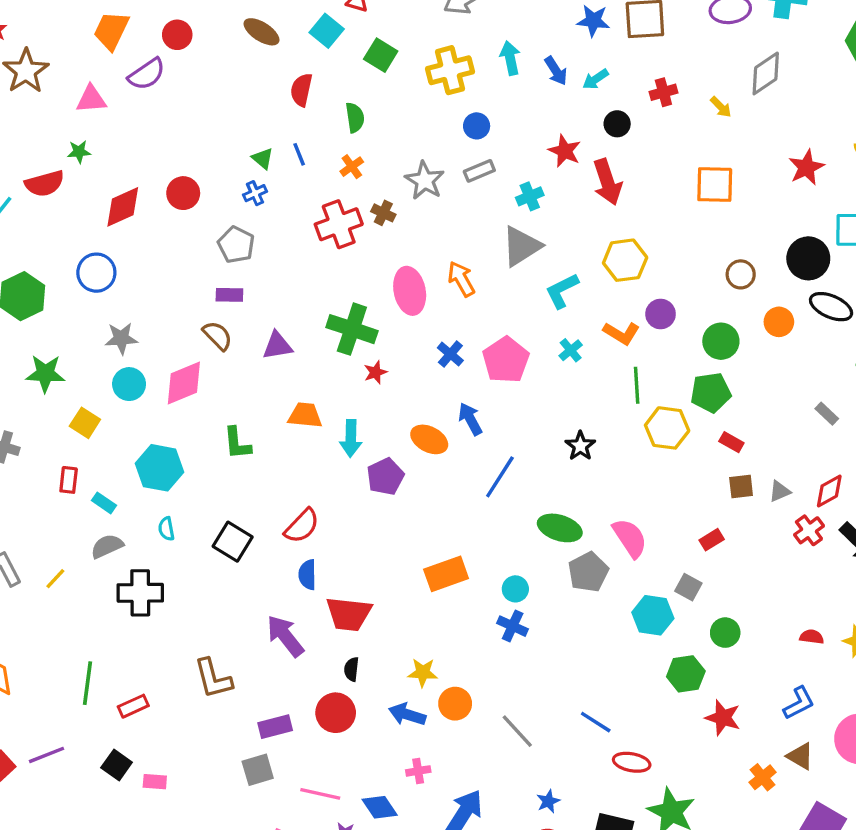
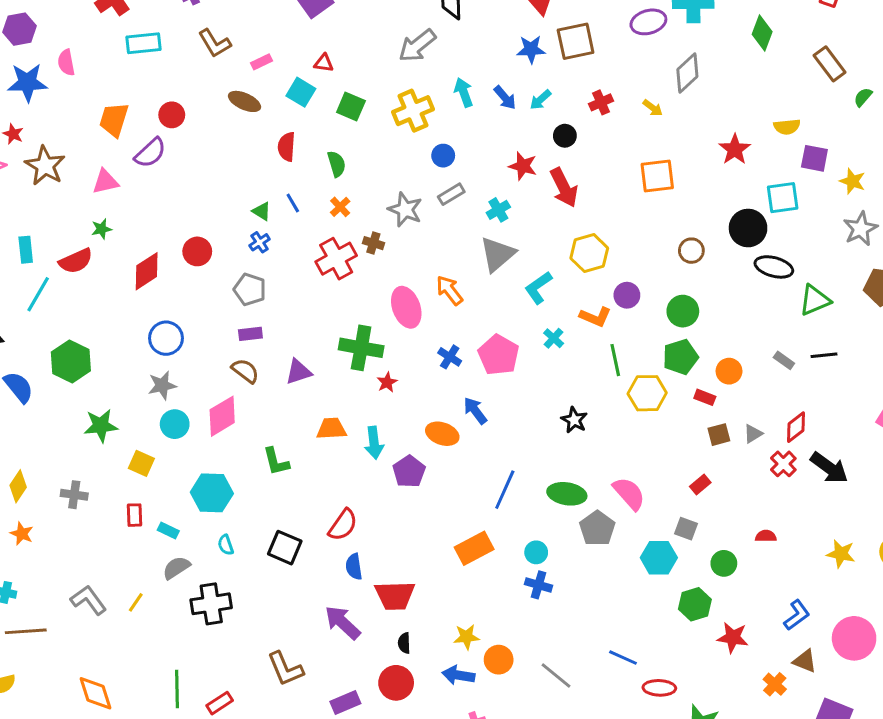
blue circle: (96, 273) -> (166, 338), moved
orange circle: (779, 322) -> (729, 371), moved
blue line: (500, 477) -> (505, 490), moved
red semicircle: (812, 637) -> (766, 536), moved

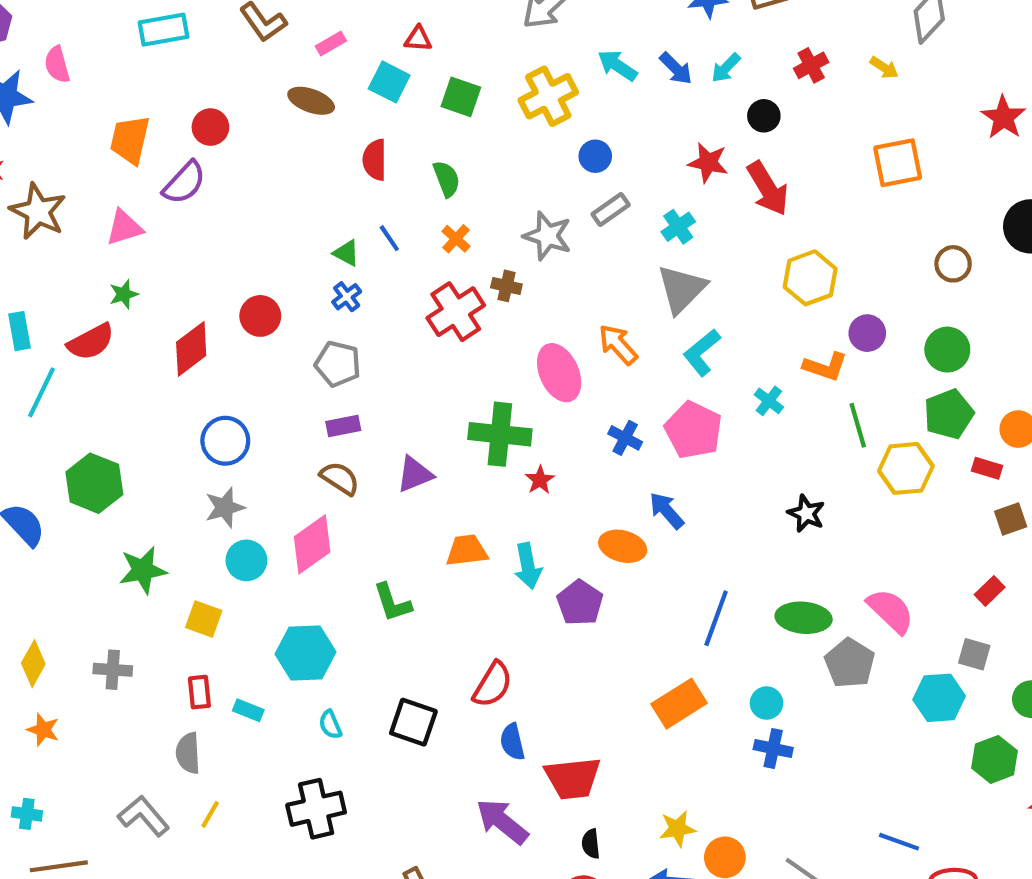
cyan arrow: (464, 92) -> (617, 65), turned -32
cyan L-shape: (538, 288) -> (702, 352), moved
gray semicircle: (176, 568) -> (188, 753), moved, turned -56

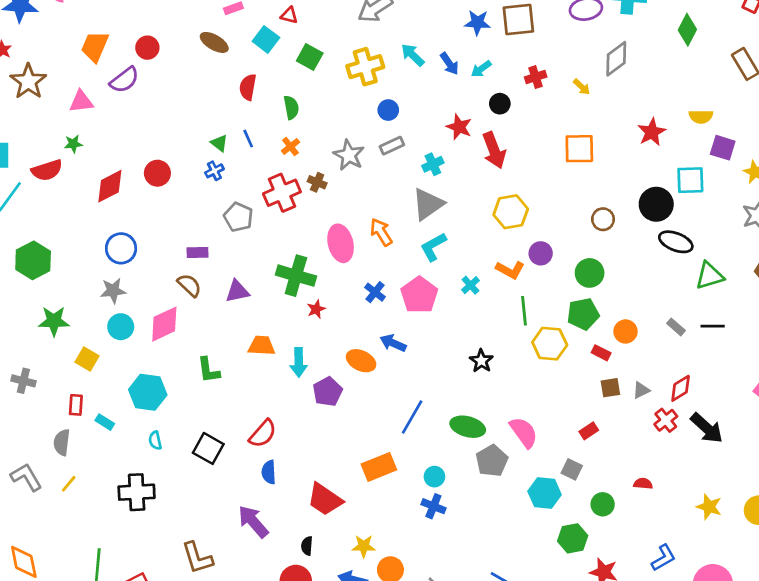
gray pentagon: (338, 364) -> (238, 217), moved
blue arrow: (667, 511) -> (393, 343), turned -35
red trapezoid: (573, 778) -> (325, 499), moved, turned 30

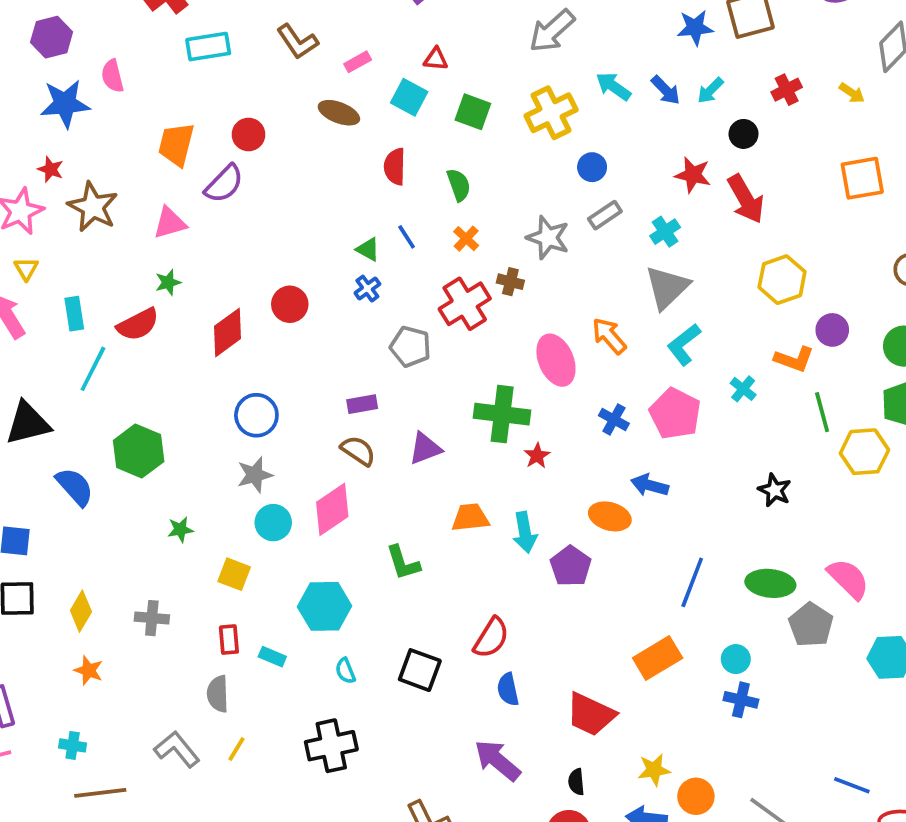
green star: (54, 321) -> (180, 530), size x0.6

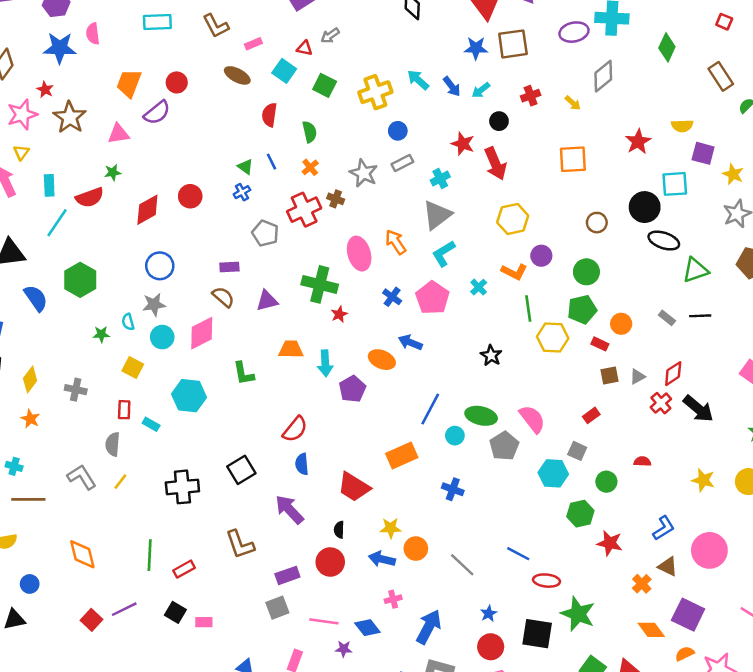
gray arrow: (552, 31) -> (330, 36), moved, size x0.6
cyan circle: (736, 659) -> (455, 436), moved
black square: (420, 670) -> (241, 470), moved, turned 32
cyan semicircle: (345, 671) -> (128, 322), moved

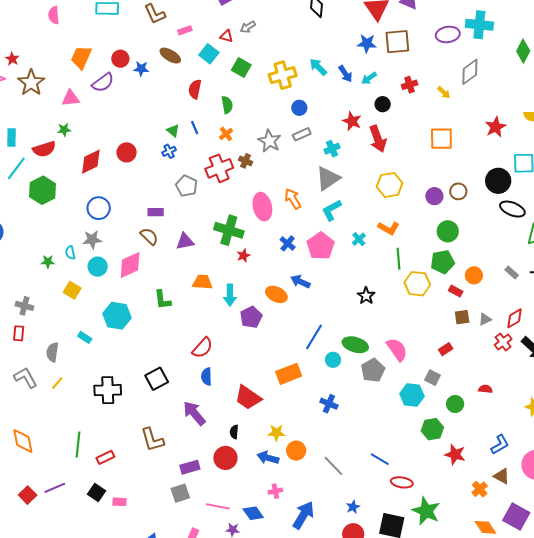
blue star: (60, 48) -> (141, 69), moved, size x0.6
purple circle: (541, 256) -> (434, 196), moved
green hexagon: (80, 280) -> (43, 190), moved
red rectangle: (124, 410) -> (19, 333), moved

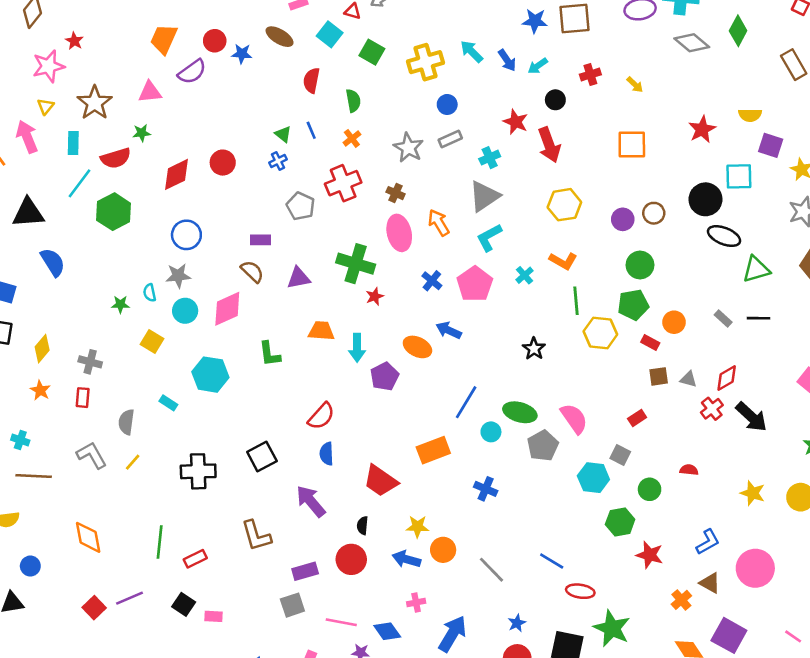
gray diamond: (470, 72) -> (692, 43), moved, turned 76
brown star: (31, 83) -> (95, 103), moved
brown cross: (246, 161) -> (396, 193), moved
gray triangle: (485, 319) -> (688, 379), turned 40

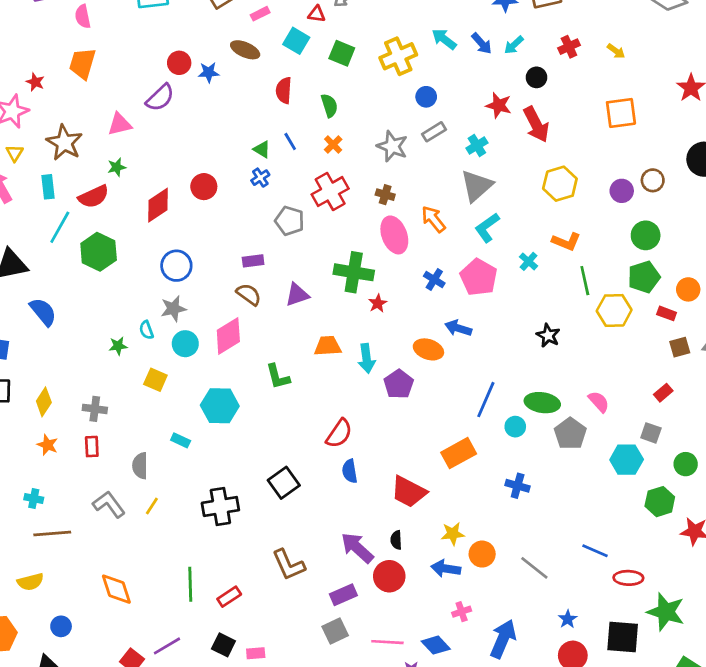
orange trapezoid: (164, 39) -> (82, 63), moved
pink semicircle: (574, 419) -> (599, 402), size x0.7
purple arrow: (311, 501) -> (357, 548), moved

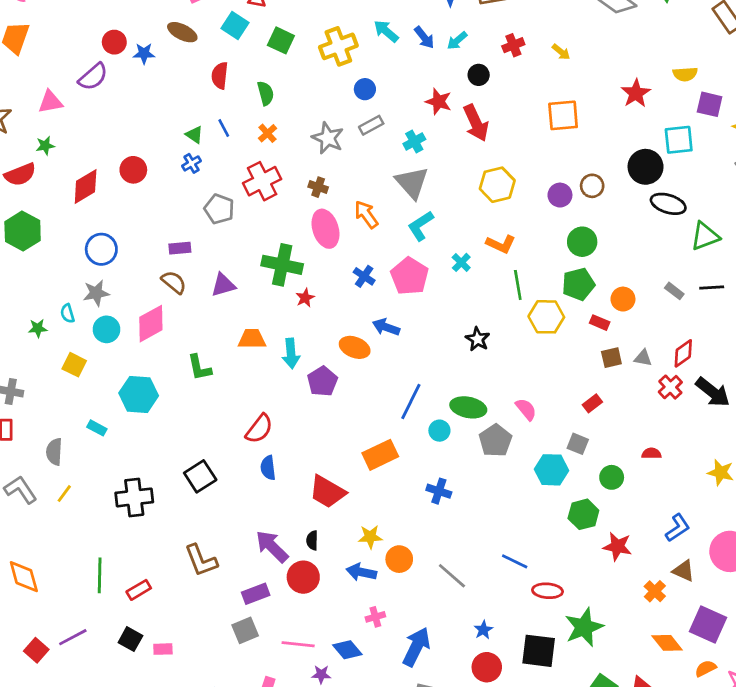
gray triangle: (477, 186) -> (412, 183), turned -33
green star: (666, 612) -> (584, 627), turned 30

